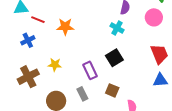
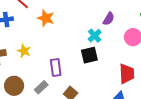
black square: (114, 58) -> (89, 55), moved
gray rectangle: (82, 94) -> (41, 87), turned 56

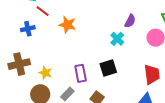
yellow star: (24, 51) -> (45, 73), moved
black square: (89, 55) -> (108, 68), moved

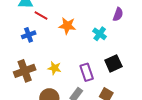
purple semicircle: (130, 21) -> (118, 14), moved
cyan cross: (117, 39) -> (100, 34), moved
yellow star: (45, 73) -> (54, 68), moved

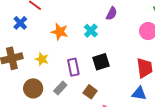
orange star: (67, 26) -> (60, 32), moved
blue cross: (29, 35) -> (20, 23), turned -32

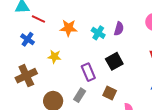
purple semicircle: (112, 13) -> (119, 29), moved
orange star: (60, 32) -> (69, 28), moved
yellow star: (42, 59) -> (54, 57), moved

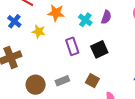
yellow star: (54, 57) -> (39, 31), moved
purple rectangle: (88, 72) -> (72, 46), moved
gray rectangle: (80, 95) -> (62, 81), turned 32

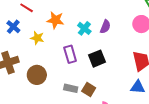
gray rectangle: (62, 81) -> (71, 88), moved, turned 32
brown circle: (36, 85) -> (37, 75), moved

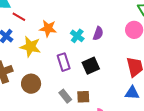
yellow star: (37, 38) -> (30, 47), size x1.5
gray rectangle: (71, 88) -> (65, 96), turned 40
brown square: (89, 89) -> (83, 97), turned -32

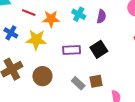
red line: (19, 17) -> (29, 13), moved
cyan cross: (77, 36) -> (79, 14), moved
purple rectangle: (64, 62) -> (72, 50), turned -66

